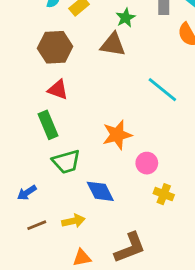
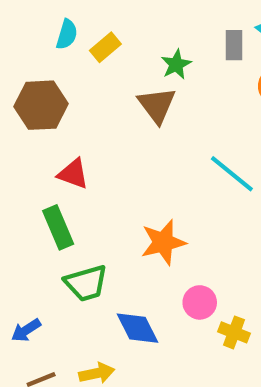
brown triangle: (113, 45) -> (157, 105), turned 44
brown hexagon: (55, 47) -> (41, 105), moved
pink circle: (147, 163) -> (200, 302), moved

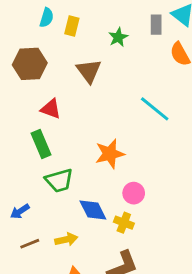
yellow rectangle: (105, 47) -> (72, 26), turned -36
brown triangle: (157, 105) -> (89, 71), moved
yellow cross: (234, 332) -> (124, 223), moved

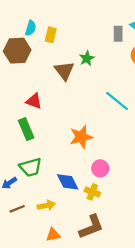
green star: (118, 37) -> (87, 58), moved
brown hexagon: (30, 64) -> (17, 51), moved
green trapezoid: (59, 180) -> (31, 167), moved

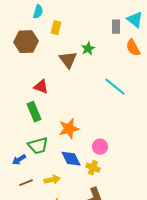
cyan semicircle: (31, 28) -> (38, 12), moved
orange star: (81, 137) -> (69, 129), moved

